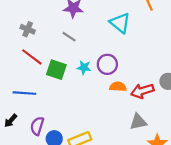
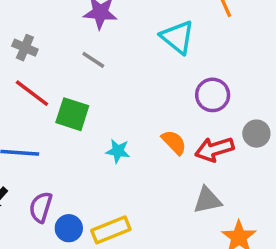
purple circle: (107, 64) -> (213, 95), moved
cyan star: (84, 68) -> (118, 151), moved
orange semicircle: (118, 87) -> (174, 142), turned 42

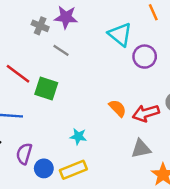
gray cross: (25, 48) -> (40, 26), moved
purple circle: (213, 95) -> (145, 57), moved
cyan star: (118, 151) -> (78, 136), moved

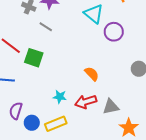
red arrow: (146, 113) -> (86, 102), moved

